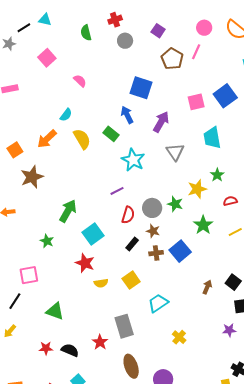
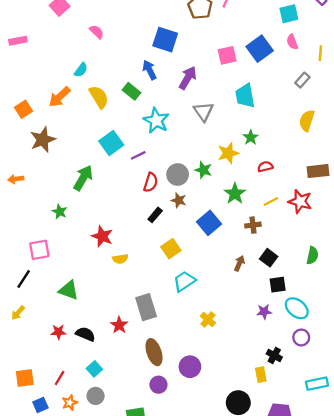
cyan square: (93, 234) -> (111, 143), moved
brown cross: (156, 253) -> (253, 225), moved
yellow square: (131, 280) -> (171, 249), moved

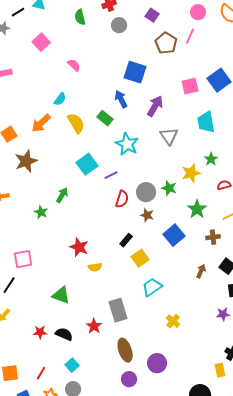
green arrow: (83, 178) -> (62, 195), size x0.7
green star: (60, 212) -> (41, 212), moved
black rectangle: (155, 215) -> (126, 240), moved
green triangle: (69, 290) -> (61, 295), moved

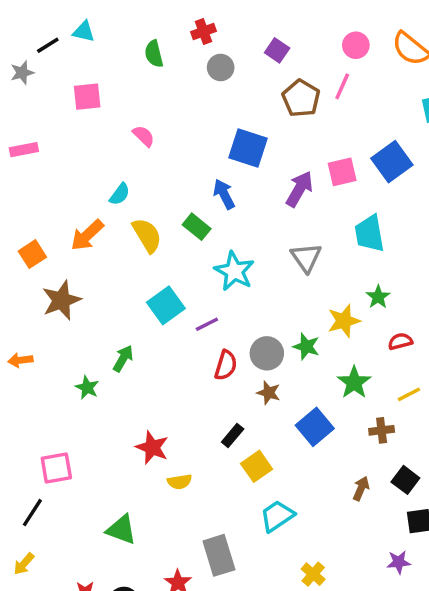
pink square: (41, 42) -> (87, 97), turned 36
purple arrow: (155, 106) -> (299, 189), moved

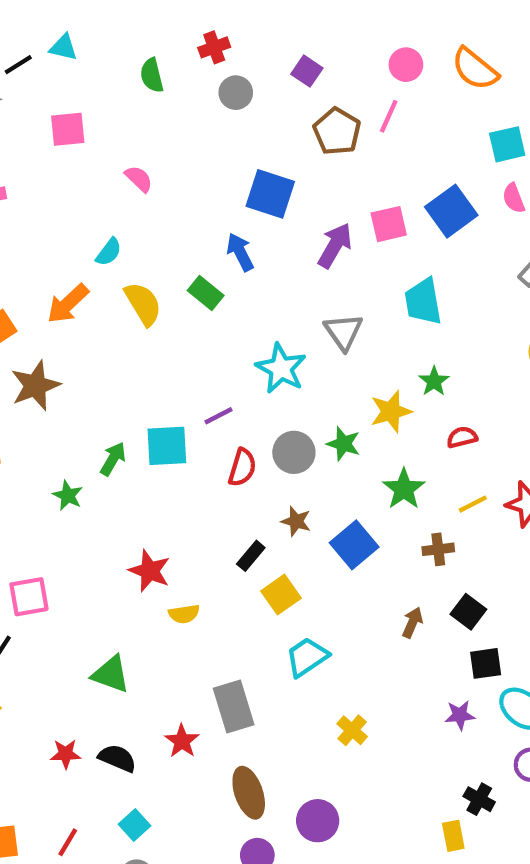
cyan star: (234, 271) -> (281, 368), moved
cyan square: (166, 305) -> (167, 446), moved, turned 33
brown star: (269, 393) -> (296, 521), moved

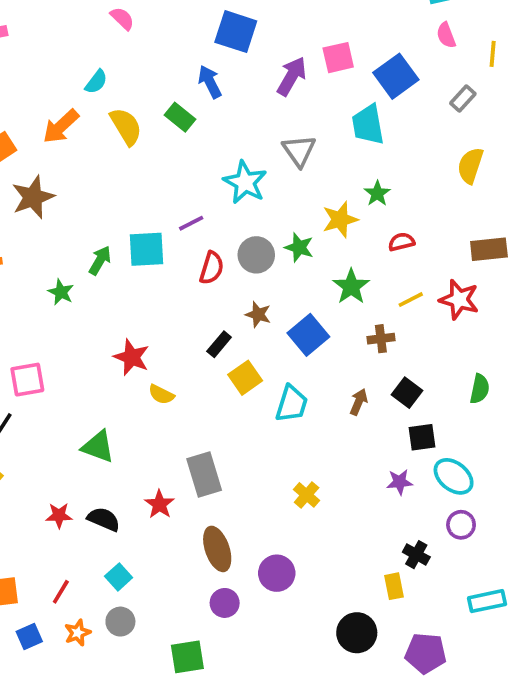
blue square: (451, 211) -> (396, 76), moved
yellow semicircle: (184, 614) -> (161, 394), turned 35
cyan trapezoid: (307, 657) -> (292, 404), moved, turned 141

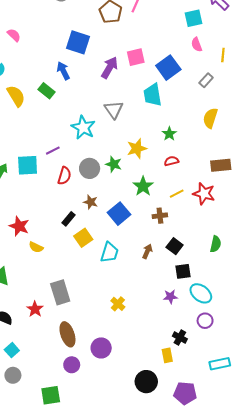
green star: (377, 193) -> (169, 134), moved

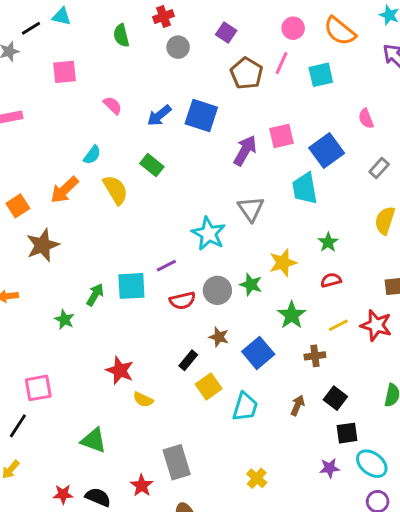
cyan square: (194, 18) -> (321, 75), moved
blue arrow: (63, 71) -> (159, 116), moved, turned -102
green rectangle: (46, 91) -> (152, 165), moved
red semicircle: (64, 176) -> (182, 301), turned 60

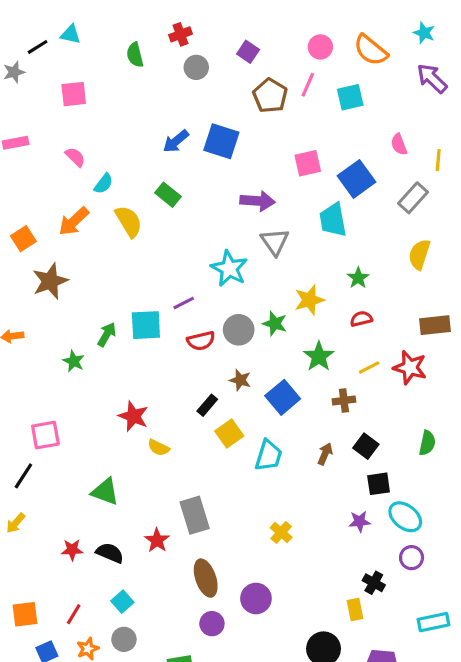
pink semicircle: (113, 105) -> (75, 157), moved
purple arrow: (245, 151) -> (258, 201), moved, turned 64
gray rectangle: (379, 168) -> (413, 198), size x1.4

